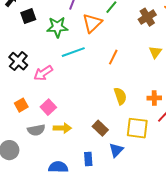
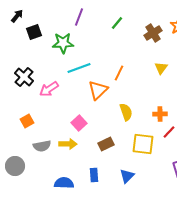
orange triangle: (92, 23) -> (98, 90), moved
pink square: (48, 107) -> (79, 123), moved
brown rectangle: (100, 128) -> (106, 144), turned -70
blue triangle: (116, 150) -> (127, 176), moved

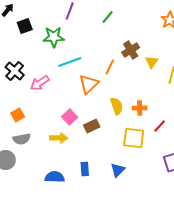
brown cross: (153, 33) -> (131, 50), moved
orange cross: (160, 114) -> (140, 108), moved
brown rectangle: (106, 144) -> (92, 126), moved
gray semicircle: (42, 146) -> (22, 139), moved

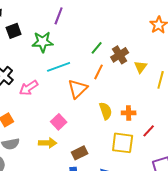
green line: (108, 17) -> (97, 48), moved
brown rectangle: (92, 126) -> (80, 153), moved

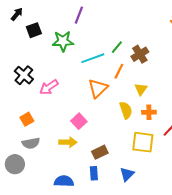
cyan line: (59, 67) -> (93, 58), moved
yellow triangle: (141, 67) -> (141, 89), moved

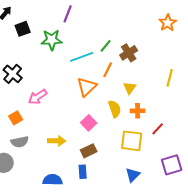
pink arrow: (49, 87) -> (38, 97), moved
pink square: (79, 121) -> (89, 123), moved
blue triangle: (127, 174) -> (133, 175), moved

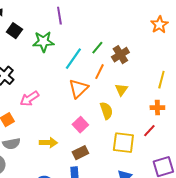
purple line: (68, 14) -> (59, 16), turned -30
black square: (23, 29) -> (14, 31), turned -35
cyan line: (82, 57) -> (73, 59), turned -35
orange cross: (138, 111) -> (157, 108), moved

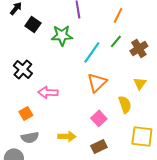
orange line: (99, 72) -> (118, 15), moved
pink arrow: (29, 99) -> (48, 92), turned 36

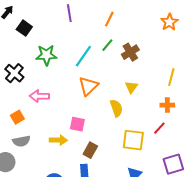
green star: (62, 35) -> (46, 55), moved
pink square: (99, 118) -> (77, 124), moved, turned -35
brown rectangle: (99, 146) -> (90, 150), turned -35

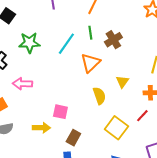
green line: (107, 45) -> (90, 33), turned -48
orange triangle: (88, 86) -> (90, 63), moved
yellow triangle: (131, 87) -> (122, 82), moved
yellow square: (133, 140) -> (116, 128), turned 30

